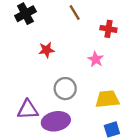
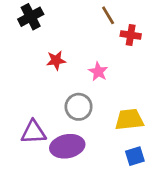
brown line: (75, 13) -> (108, 15), moved
pink star: (96, 59) -> (98, 72), moved

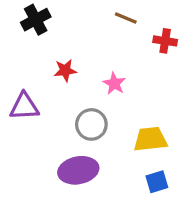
brown line: (108, 15) -> (126, 18), turned -36
red cross: (131, 35) -> (165, 41), moved
purple triangle: (33, 132) -> (24, 106), moved

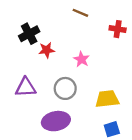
brown line: (126, 18) -> (80, 13), moved
black cross: (36, 20) -> (29, 34), moved
purple triangle: (24, 106) -> (26, 87), moved

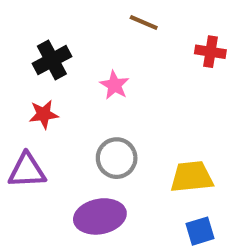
red star: (47, 50) -> (44, 114), moved
pink star: (82, 59) -> (114, 85), moved
purple triangle: (26, 87) -> (27, 171), moved

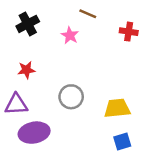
black cross: (52, 60) -> (28, 24), moved
pink star: (114, 85) -> (70, 35), moved
purple ellipse: (100, 216) -> (34, 133), moved

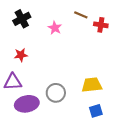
brown line: (88, 14) -> (81, 15), moved
gray circle: (71, 97) -> (56, 93), moved

